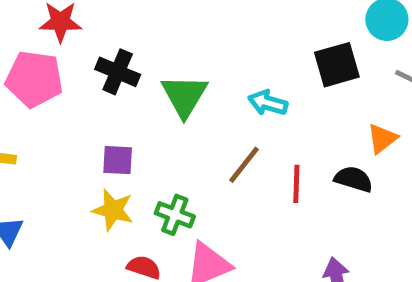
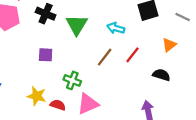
black semicircle: (354, 179) -> (161, 75), moved
red line: (296, 184) -> (132, 55), moved, turned 36
yellow star: (113, 210) -> (37, 96), moved

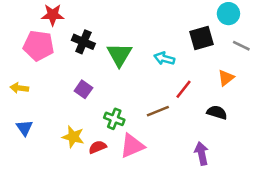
purple square: (46, 55) -> (83, 89), turned 32
brown line: (105, 57) -> (158, 111), moved, turned 30
red semicircle: (58, 105) -> (98, 147), turned -40

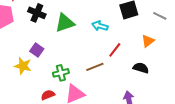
green triangle: (119, 55) -> (65, 23), turned 40
green cross: (114, 119) -> (61, 73), turned -35
yellow star: (73, 137) -> (23, 66), moved

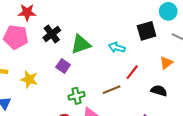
black cross: (37, 13) -> (52, 34), turned 30
purple square: (37, 50) -> (63, 66), moved
yellow star: (23, 66) -> (29, 79), moved

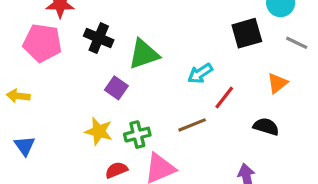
black cross: (52, 34) -> (99, 38), turned -30
cyan arrow: (117, 47) -> (200, 73), moved, turned -49
yellow star: (29, 79) -> (99, 131), moved

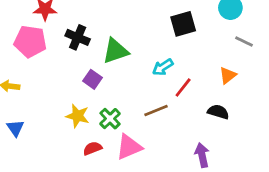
black square: (247, 33) -> (183, 24), moved
green cross: (137, 135) -> (110, 119), turned -30

